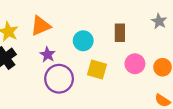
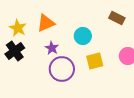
brown rectangle: (120, 33) -> (117, 18), moved, turned -63
yellow square: (97, 70) -> (95, 61), turned -30

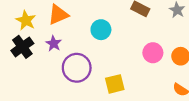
purple star: (52, 48) -> (54, 44), moved
yellow square: (95, 61) -> (115, 84), moved

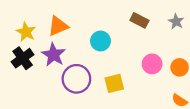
purple star: (54, 44) -> (53, 55), size x1.5
yellow square: (115, 84) -> (114, 83), moved

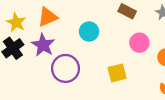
pink circle: (152, 64) -> (139, 43), moved
yellow square: (114, 83) -> (117, 73), moved

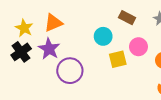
cyan circle: (89, 31) -> (103, 36), moved
yellow square: (117, 73) -> (118, 59), moved

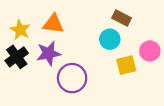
brown rectangle: (127, 18) -> (122, 18), moved
orange triangle: (53, 23) -> (53, 24), turned 30
purple star: (49, 49) -> (49, 53), turned 30

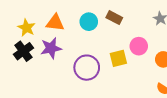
cyan circle: (110, 39) -> (89, 22), moved
purple circle: (72, 78) -> (87, 68), moved

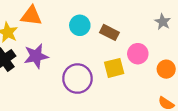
brown rectangle: (114, 18) -> (109, 32), moved
orange triangle: (55, 23) -> (31, 16), moved

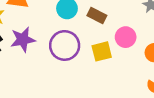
purple circle: (77, 79) -> (65, 45), moved

